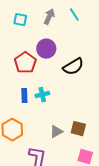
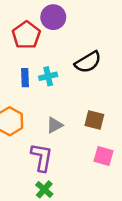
black semicircle: (73, 67) -> (88, 62), moved
gray triangle: (56, 132) -> (55, 125), moved

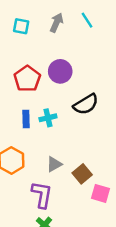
purple circle: (53, 17) -> (60, 71), moved
brown square: (94, 120) -> (82, 174), moved, turned 36

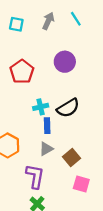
purple circle: (60, 71) -> (65, 62), moved
black semicircle: (86, 104) -> (68, 108), moved
blue rectangle: (26, 119) -> (47, 126), moved
pink square: (100, 193) -> (81, 184), moved

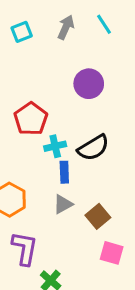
cyan square: (16, 24) -> (22, 32), turned -32
red pentagon: (22, 72) -> (31, 119), moved
purple L-shape: (35, 176) -> (25, 248), moved

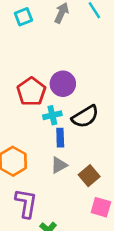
purple circle: (89, 84) -> (63, 84), moved

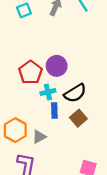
gray triangle: (59, 165) -> (39, 137), moved
brown square: (89, 176) -> (78, 118), moved

